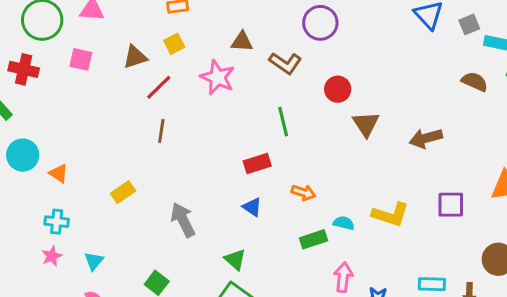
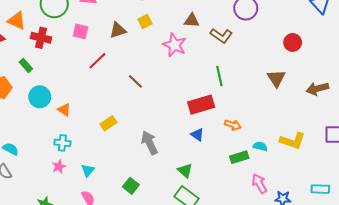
red line: (159, 87) -> (97, 61), moved
red circle: (338, 89) -> (293, 42), moved
brown line: (161, 131) -> (135, 81), turned -56
red rectangle: (257, 164) -> (201, 105), size x1.4
pink arrow: (343, 277) -> (259, 184), turned -36

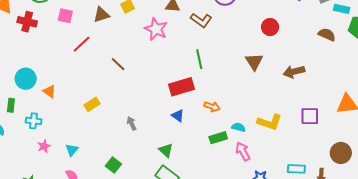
green rectangle: (26, 65) -> (11, 105), moved, turned 48
cyan cross: (62, 143) -> (34, 121), moved
gray arrow: (149, 143) -> (132, 123), size x0.6
pink arrow: (259, 184) -> (243, 151), moved

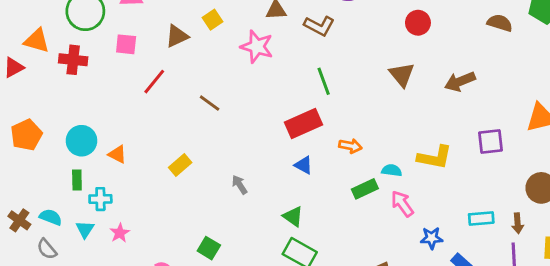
green rectangle: (11, 105) -> (77, 180), moved
cyan triangle: (72, 150) -> (85, 229), moved
green square: (113, 165) -> (209, 248), moved

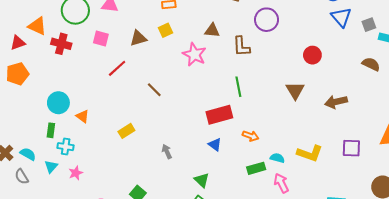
brown L-shape: (319, 26) -> (241, 46), turned 50
orange pentagon: (26, 135) -> (17, 74), moved

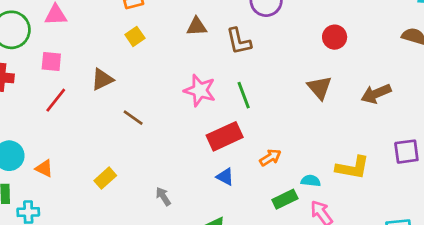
brown triangle: (138, 38) -> (102, 79), moved
pink star: (194, 54) -> (200, 90), moved
red line: (117, 68) -> (56, 100), moved
orange arrow: (250, 136) -> (270, 158), turned -42

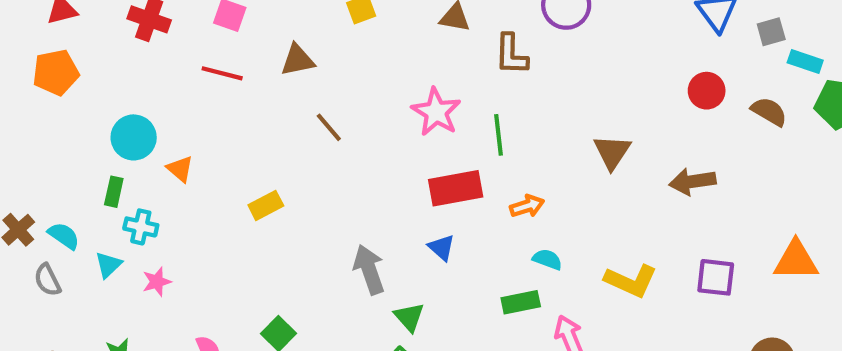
red circle: (335, 37) -> (707, 91), moved
red line: (56, 100) -> (222, 73), turned 52
orange arrow: (270, 158) -> (527, 206), moved
cyan semicircle: (311, 181) -> (547, 259), moved
gray arrow: (163, 196) -> (369, 270), moved, size x1.6

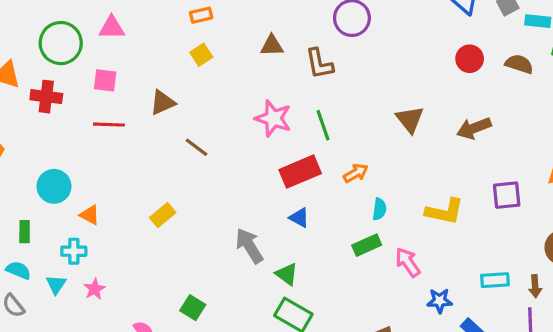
orange triangle: (180, 169) -> (90, 215), moved
green rectangle: (114, 192) -> (25, 232), moved
cyan semicircle: (547, 259) -> (379, 209), turned 90

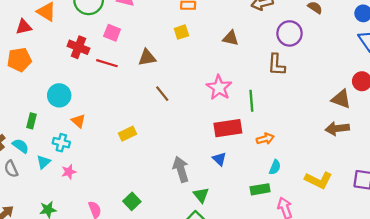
brown L-shape: (319, 64) -> (276, 65), moved
red cross: (46, 97) -> (78, 47), moved
brown triangle: (410, 119) -> (341, 99), moved, turned -45
brown arrow: (474, 128) -> (337, 129), moved

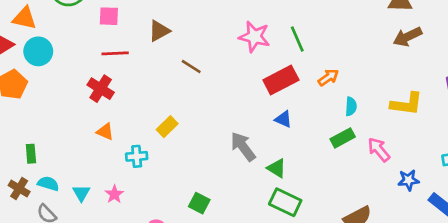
red cross: (78, 47) -> (101, 89), moved, turned 30
cyan circle: (59, 95) -> (38, 51), moved
green rectangle: (31, 121) -> (31, 154), moved
cyan cross: (61, 143) -> (137, 156), moved

